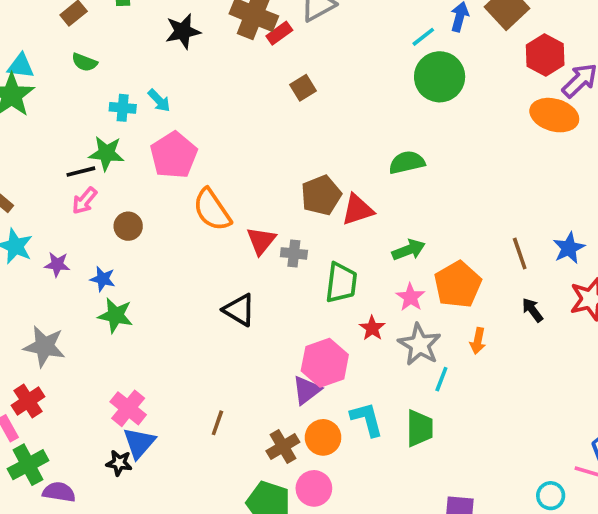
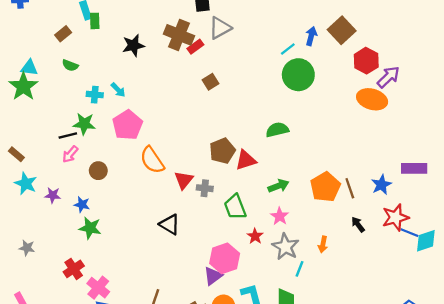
green trapezoid: (341, 283) -> (235, 207), turned 152
orange pentagon: (458, 284) -> (325, 187), moved
gray star: (44, 346) -> (27, 248), moved, size x0.6
red cross: (28, 401) -> (74, 269), moved

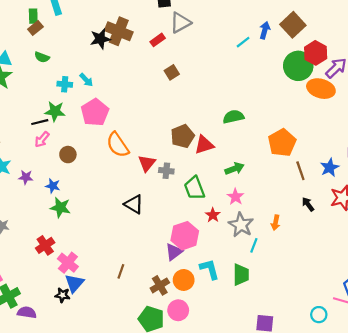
green rectangle: (95, 21) -> (33, 16), moved
brown cross: (179, 35) -> (119, 31), moved
green circle: (298, 75) -> (298, 66), moved
orange pentagon: (325, 187) -> (282, 143), moved

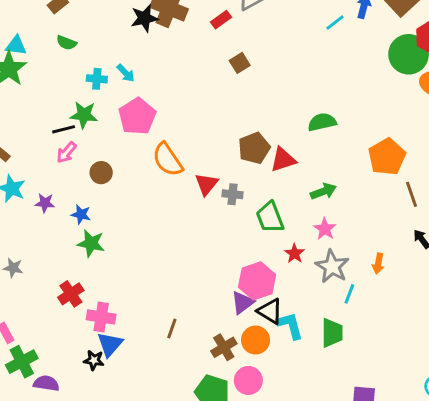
black triangle: (134, 204) -> (270, 311), moved
pink cross: (68, 263) -> (101, 317), turned -30

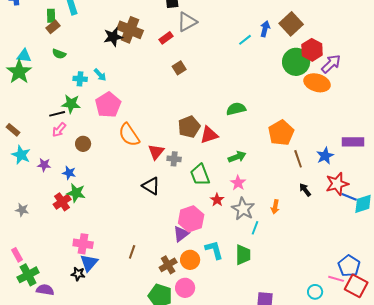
red cross: (71, 294) -> (62, 202), moved
black triangle: (270, 311) -> (151, 186), moved

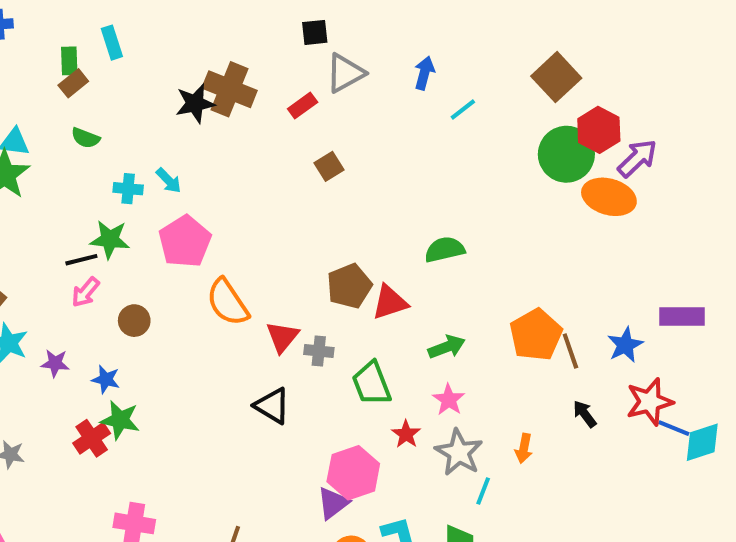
blue arrow: (265, 29) -> (424, 73), moved
orange pentagon: (281, 133) -> (536, 335), moved

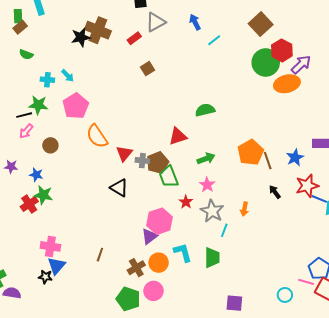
blue arrow: (424, 73) -> (195, 22), turned -42
orange ellipse: (609, 197) -> (287, 84), turned -30
brown pentagon: (349, 286) -> (158, 163), moved

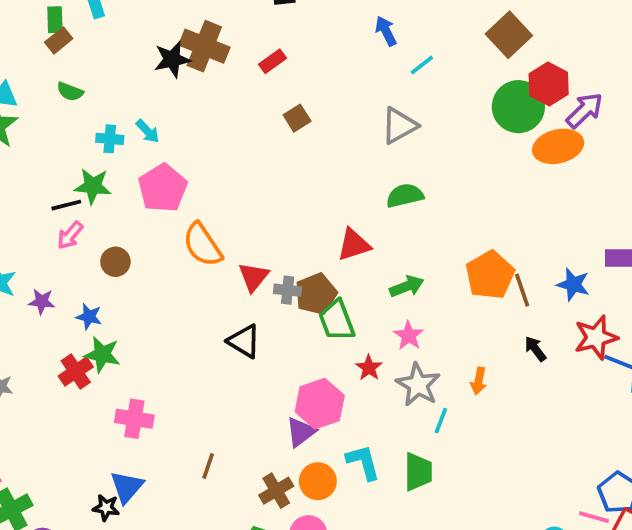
gray triangle: (156, 22) -> (399, 126), moved
blue star: (295, 158) -> (573, 284), turned -30
pink cross: (50, 246) -> (134, 419), moved

